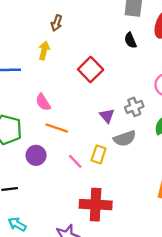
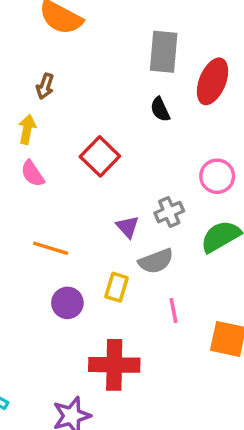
pink semicircle: (43, 102) -> (33, 173), moved
purple circle: (36, 155) -> (67, 303), moved
pink line: (75, 161) -> (173, 310), moved, turned 35

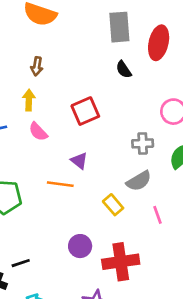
red square: (100, 156) -> (85, 111), turned 32
gray cross: (169, 212) -> (143, 143), turned 30
purple triangle: (128, 227) -> (79, 161), moved
yellow rectangle: (117, 287) -> (113, 205), turned -48
purple circle: (67, 303) -> (80, 246), moved

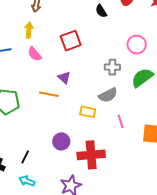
yellow rectangle: (113, 205) -> (88, 112), turned -42
black line: (21, 263) -> (25, 157), moved, turned -48

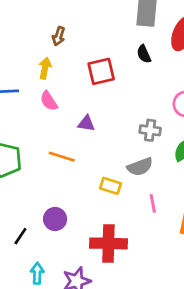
red square: (71, 41) -> (101, 71), moved
purple triangle: (64, 77) -> (86, 123), moved, turned -40
purple circle: (61, 141) -> (55, 219), moved
cyan arrow: (27, 181) -> (37, 273), moved, turned 63

